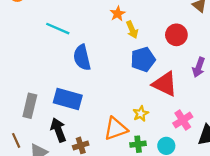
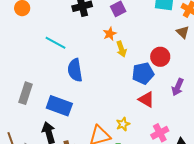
blue pentagon: (143, 59) -> (143, 73), moved
red triangle: (165, 84) -> (146, 100), size x0.7
gray rectangle: (30, 106) -> (26, 93), moved

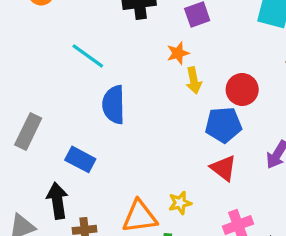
red circle: (160, 57) -> (242, 89), moved
blue rectangle: (59, 106) -> (80, 159), size x0.7

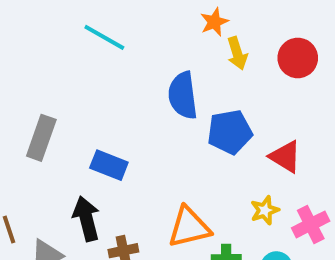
blue semicircle: (114, 105) -> (183, 95), moved
blue pentagon: (223, 125) -> (230, 132), moved
yellow star: (180, 203) -> (265, 210), moved

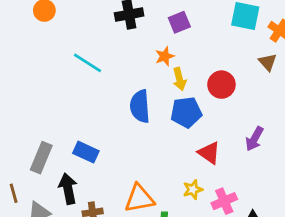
blue pentagon: (230, 132) -> (186, 112), moved
gray rectangle: (41, 138) -> (41, 158), moved

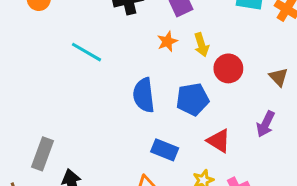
brown triangle: (268, 62) -> (278, 77), moved
yellow arrow: (179, 79) -> (201, 45), moved
blue rectangle: (86, 152) -> (165, 150), moved

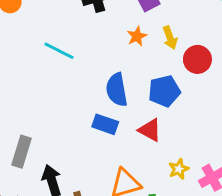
red triangle: (219, 141) -> (150, 130), moved
blue rectangle: (165, 150) -> (105, 124), moved

